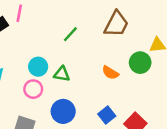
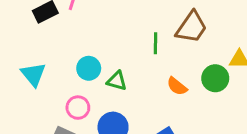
green line: (70, 34) -> (155, 43), moved, turned -49
pink circle: (33, 89) -> (78, 108), moved

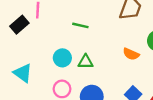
green line: (155, 43) -> (80, 25), moved, turned -63

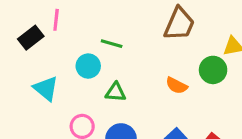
cyan circle: (62, 58) -> (88, 66), moved
cyan triangle: (23, 73) -> (46, 88), moved

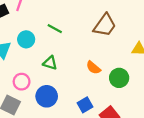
cyan circle: (88, 66) -> (26, 39), moved
green circle: (213, 70) -> (119, 78), moved

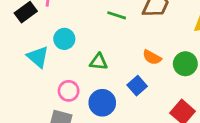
green line: (55, 29) -> (117, 15), moved
blue square: (85, 105) -> (137, 86), moved

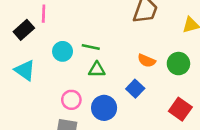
green line: (117, 15) -> (91, 47), moved
cyan triangle: (38, 57) -> (25, 70), moved

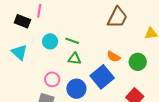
black rectangle: (24, 30) -> (22, 21), turned 56
blue square: (135, 89) -> (102, 77), size x1.6

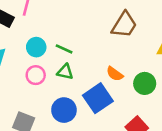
pink circle: (52, 79) -> (36, 75), moved

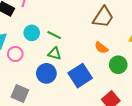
orange semicircle: (115, 74) -> (101, 48), moved
pink circle: (36, 75) -> (15, 54), moved
blue circle: (64, 110) -> (46, 73), moved

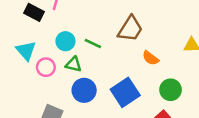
brown trapezoid: (103, 17) -> (130, 29), moved
green triangle: (54, 54) -> (74, 64), moved
green circle: (118, 65) -> (171, 90), moved

